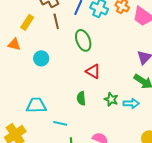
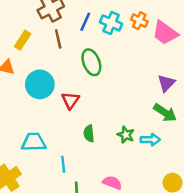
cyan circle: (41, 58) -> (40, 84), size x1.5
red triangle: (93, 71) -> (71, 100), moved, turned 35
cyan line: (60, 123) -> (63, 164), turned 72

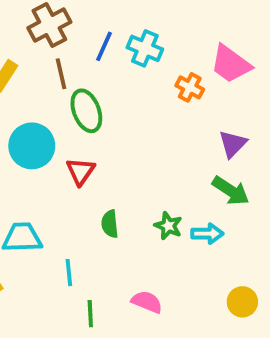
orange cross: (139, 21) -> (190, 87), moved
green ellipse: (91, 62) -> (86, 111), moved

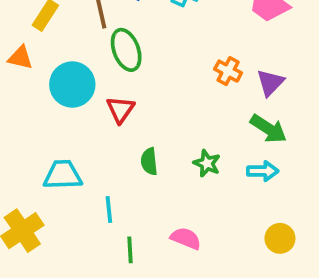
orange cross: (190, 87) -> (228, 71), moved
cyan arrow: (207, 234) -> (263, 171), moved

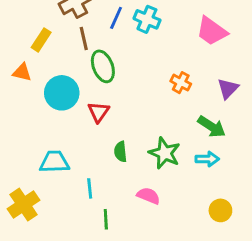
purple triangle: (270, 83) -> (228, 88), moved
green star: (207, 163) -> (165, 153), size x1.5
pink semicircle: (186, 238) -> (148, 196), moved

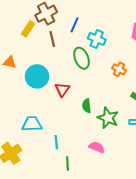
cyan cross: (147, 19) -> (97, 39), moved
yellow rectangle: (41, 40) -> (28, 29), moved
green ellipse: (103, 66) -> (82, 58), moved
green semicircle: (121, 152) -> (87, 106), moved

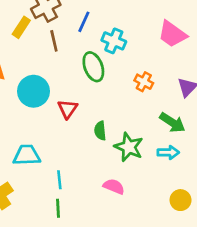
green line: (67, 163) -> (58, 208), moved

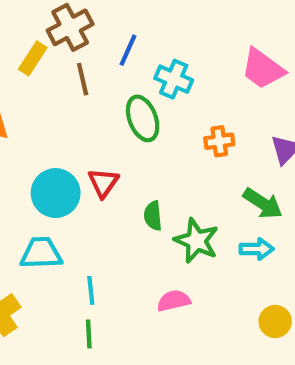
orange cross: (144, 82) -> (219, 141), turned -36
cyan circle: (34, 91) -> (56, 193), moved
pink semicircle: (114, 186) -> (174, 301), turned -35

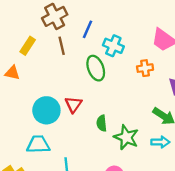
yellow rectangle: (33, 58) -> (28, 46), moved
orange cross: (219, 141) -> (145, 68), moved

